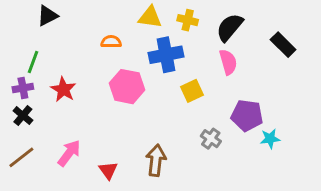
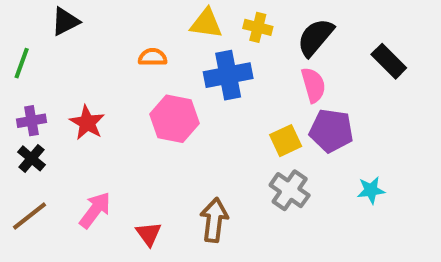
green line: (33, 62) -> (22, 63), moved
yellow square: (192, 91) -> (286, 141), moved
purple pentagon: (247, 115) -> (331, 131), moved
gray cross: (211, 139) -> (290, 190), size x1.4

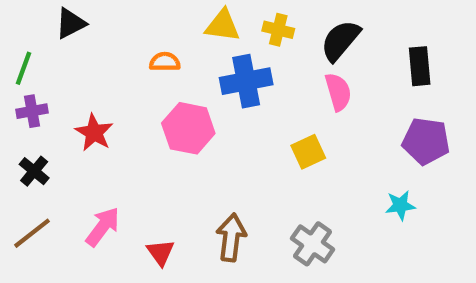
black rectangle: (389, 61) -> (420, 66), turned 40
purple cross: (32, 121) -> (32, 111), moved
purple pentagon: (331, 131) -> (426, 141), moved
gray cross: (290, 190) -> (313, 244), moved

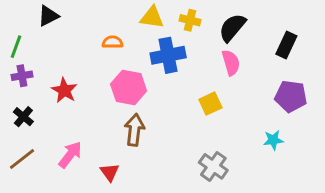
black rectangle: (420, 66) -> (286, 45), turned 30
brown arrow: (231, 237) -> (134, 130), moved

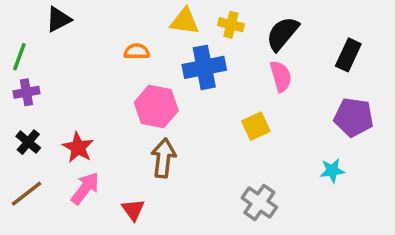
red star: (64, 90) -> (78, 147), moved

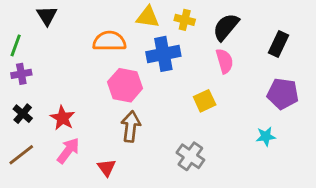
black triangle: (58, 19) -> (47, 16), turned -35
orange semicircle: (137, 51) -> (109, 41), size x1.6
gray cross: (259, 203) -> (190, 156), moved

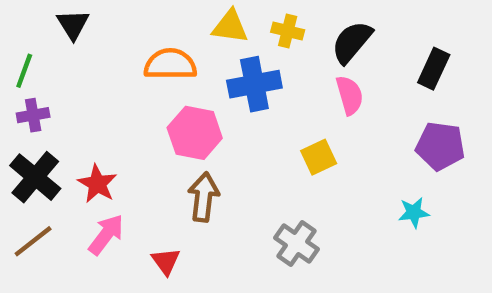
black cross: (23, 114) -> (35, 177), size x1.6

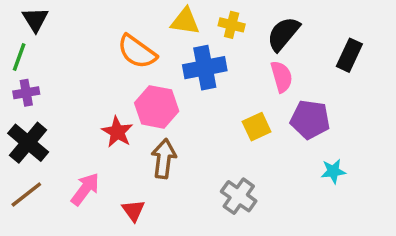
black triangle: (73, 24) -> (35, 20), moved
orange semicircle: (170, 64) -> (137, 52), turned -144
purple pentagon: (440, 146) -> (310, 119), moved
red star: (97, 184) -> (117, 132), moved

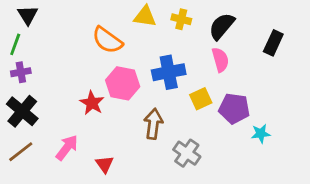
blue cross: (205, 68) -> (169, 72), moved
purple pentagon: (310, 119) -> (234, 108), moved
brown arrow: (164, 159) -> (153, 124), moved

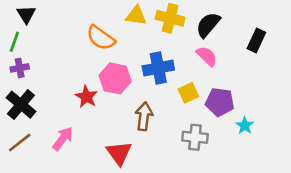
yellow cross: (181, 19) -> (170, 18), size x1.5
pink semicircle: (220, 60) -> (207, 56), turned -30
cyan star: (261, 134) -> (245, 126), turned -30
gray cross: (187, 153) -> (195, 137), moved, turned -30
red triangle: (105, 164) -> (119, 153), moved, size x1.5

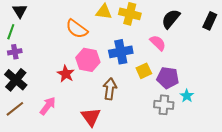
black semicircle: (208, 25) -> (171, 19), moved
black rectangle: (256, 40) -> (210, 21), moved
gray cross: (195, 137) -> (164, 105), moved

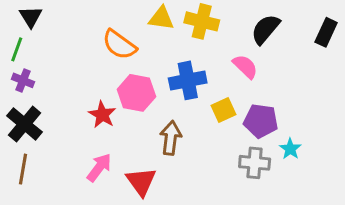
purple cross: (15, 52) -> (23, 80), turned 32
pink arrow: (48, 106) -> (99, 167), moved
brown line: (15, 109) -> (23, 169), turned -42

